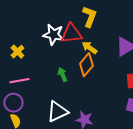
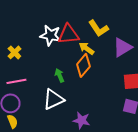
yellow L-shape: (89, 17) -> (98, 28), moved, turned 125
white triangle: (57, 112) -> (53, 99), moved

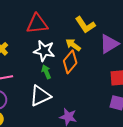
red triangle: (68, 34) -> (37, 24), moved
white star: (50, 35) -> (44, 51), moved

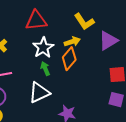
yellow arrow: (73, 45) -> (72, 42), turned 126
white star: (44, 51) -> (43, 48), turned 30

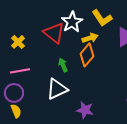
red triangle: (36, 21) -> (54, 33), moved, turned 45
white star: (43, 48) -> (72, 22), moved

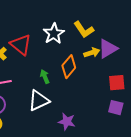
red triangle: (54, 33) -> (21, 45), moved
yellow arrow: (90, 38) -> (92, 53), moved

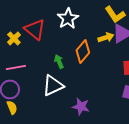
yellow L-shape: (84, 30) -> (115, 14), moved

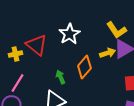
yellow cross: (14, 38) -> (15, 54), turned 32
pink line: (16, 68) -> (17, 83), turned -48

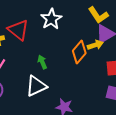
yellow arrow: (107, 53) -> (95, 45), moved
orange diamond: (84, 67) -> (79, 52), moved

